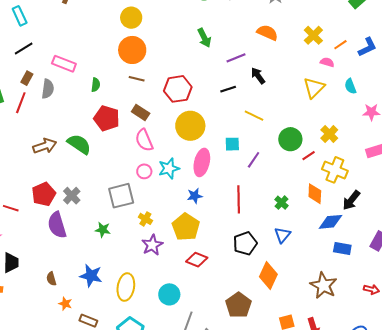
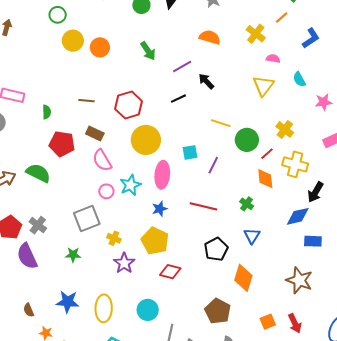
orange line: (340, 45) -> (282, 17), moved
orange circle: (132, 50) -> (100, 47), moved, size x0.7
yellow line: (254, 116) -> (221, 123), moved
orange diamond: (315, 194) -> (265, 179), moved
red line: (239, 199) -> (204, 206), turned -68

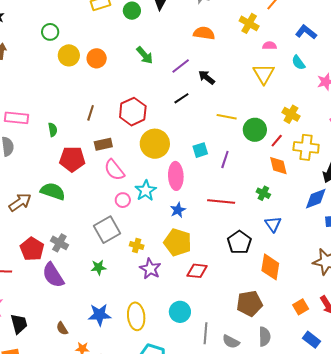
blue L-shape: (311, 38) -> (306, 32), moved, turned -100
brown line: (86, 101) -> (91, 113), turned -70
brown rectangle: (95, 133) -> (103, 144), turned -30
brown pentagon: (218, 311) -> (249, 303), turned -30

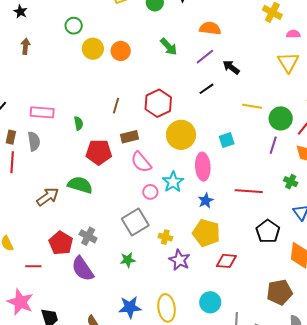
orange semicircle: (204, 33) -> (210, 28), moved
purple line: (225, 160) -> (273, 145), moved

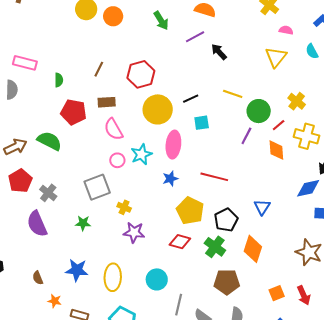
black line: (206, 89) -> (191, 99), moved
green cross: (291, 182) -> (215, 247), moved, size x1.5
yellow pentagon: (206, 233) -> (190, 211), moved
red pentagon: (61, 243) -> (20, 181), moved
purple star: (179, 260) -> (134, 232), turned -30

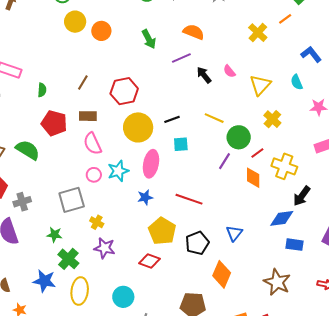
pink semicircle: (286, 30) -> (229, 71), moved, turned -144
yellow cross: (297, 101) -> (272, 119), moved
gray cross: (48, 193) -> (22, 202), turned 30
green cross: (215, 247) -> (68, 259), moved

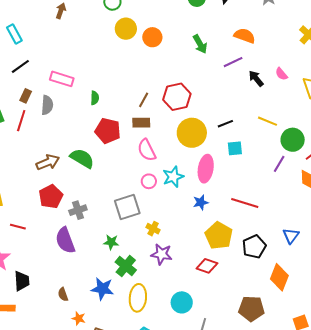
brown line: (83, 82) -> (144, 100), moved

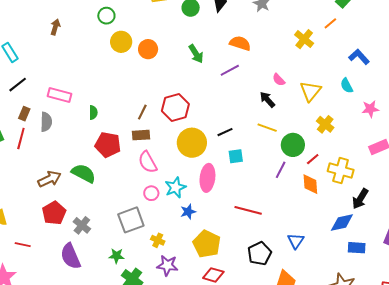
black arrow: (256, 78) -> (267, 100), moved
blue star: (201, 202) -> (188, 212), moved
gray cross: (78, 210) -> (82, 225), turned -30
yellow pentagon: (219, 236) -> (207, 244), moved

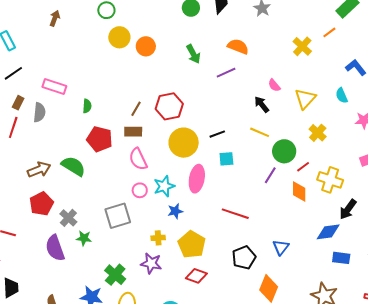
yellow cross: (158, 240) -> (158, 238), moved, turned -32
green star: (117, 256) -> (84, 238), moved

